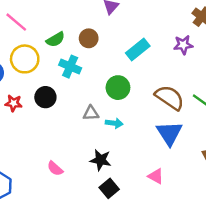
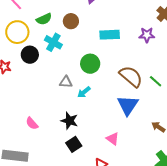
cyan rectangle: (138, 50) -> (110, 35), turned 30
black circle: (45, 97) -> (30, 55), moved
cyan arrow: (114, 123) -> (84, 92), turned 128

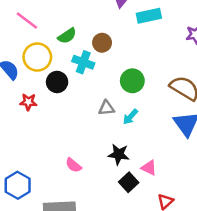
brown circle: (71, 21) -> (102, 43), moved
cyan rectangle: (110, 35) -> (149, 16), moved
pink triangle: (113, 139) -> (149, 168), moved

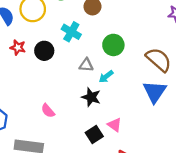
cyan cross: (83, 62) -> (71, 32), moved
black circle: (57, 82) -> (44, 51), moved
black star: (119, 154) -> (91, 97), moved

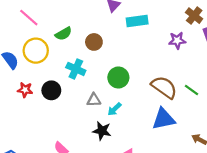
blue triangle: (155, 92) -> (163, 119), turned 50

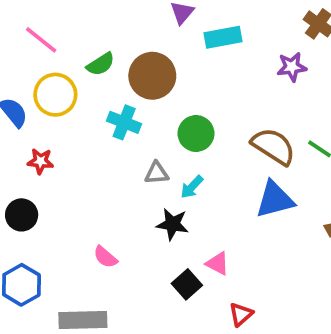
brown circle: (94, 42) -> (152, 76), size x1.6
black circle: (51, 90) -> (22, 215), moved

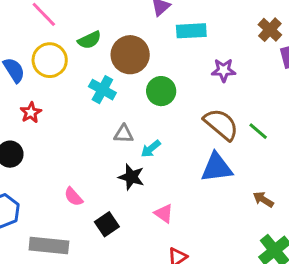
purple star: (292, 67) -> (224, 70), moved
green circle: (196, 134) -> (161, 91), moved
red star: (40, 161) -> (31, 112), turned 30
black square: (187, 284) -> (107, 224), moved

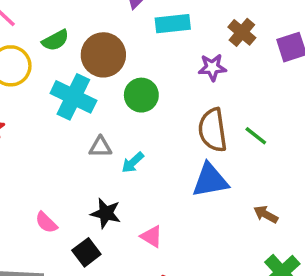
brown cross: (270, 30) -> (242, 32), moved
cyan cross: (102, 90) -> (73, 97), size x1.4
brown semicircle: (221, 124) -> (213, 130), turned -135
black star: (131, 177) -> (106, 213), moved

